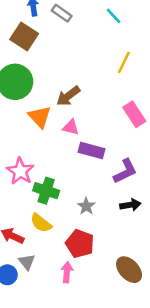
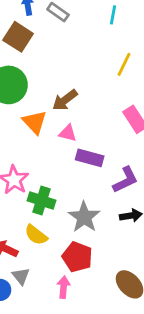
cyan line: (113, 16) -> (113, 15), turned 54
gray star: (86, 206) -> (84, 217), size x1.6

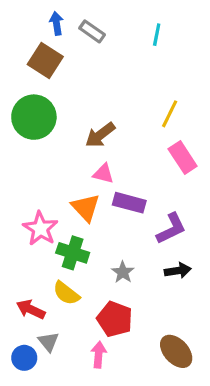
yellow line: (124, 64) -> (170, 114), moved
orange triangle: (35, 122) -> (86, 208), moved
gray star: (84, 217) -> (123, 272), size x0.6

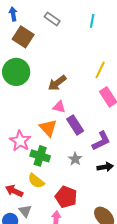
blue arrow: (57, 23) -> (13, 14), moved
purple rectangle: (129, 203) -> (75, 125), turned 42
gray star: (123, 272) -> (75, 159), moved

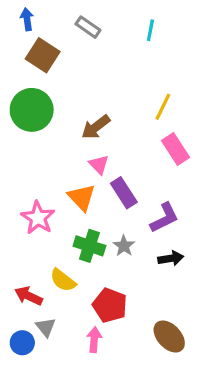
pink triangle: (59, 107) -> (99, 165), turned 32
green cross: (40, 156) -> (89, 246), moved

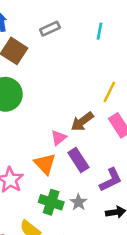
gray rectangle: (88, 27) -> (50, 29), turned -60
brown arrow: (96, 127) -> (82, 122), moved
pink triangle: (99, 165) -> (59, 138), turned 35

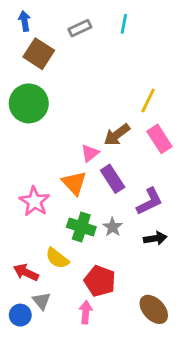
cyan line: (100, 31) -> (124, 24), moved

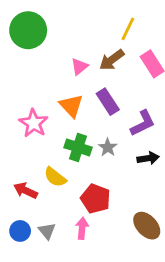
yellow line: (148, 101) -> (128, 29), moved
pink triangle: (90, 153) -> (79, 67), moved
gray triangle: (42, 301) -> (47, 231), moved

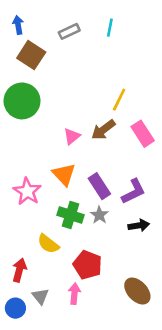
purple rectangle: (108, 102) -> (99, 186), moved
red arrow: (25, 191) -> (19, 270), moved, turned 80
blue circle: (20, 231) -> (15, 308), moved

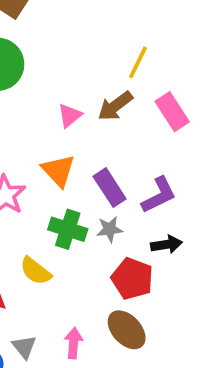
gray star: (99, 215) -> (110, 229), turned 30
red pentagon: (88, 265) -> (132, 279), moved
brown ellipse: (137, 291) -> (127, 330), moved

